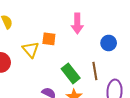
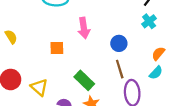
yellow triangle: (31, 49) -> (39, 87), moved
brown line: (95, 71) -> (120, 69), moved

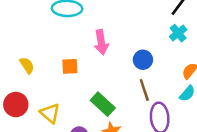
yellow semicircle: (11, 37) -> (27, 65), moved

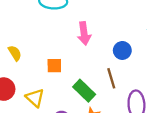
orange square: (70, 66) -> (54, 66), moved
brown line: (144, 90) -> (111, 78), moved

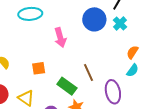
blue circle: (122, 50) -> (94, 19), moved, size x1.5

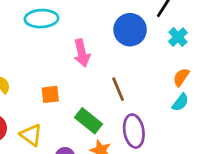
cyan cross: (120, 23) -> (178, 37), moved
brown line: (89, 72) -> (118, 89), moved
purple ellipse: (113, 92) -> (134, 131), moved

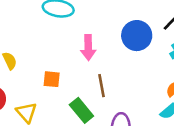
brown line: (118, 89) -> (102, 86), moved

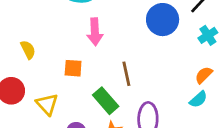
pink arrow: (88, 47) -> (95, 32), moved

